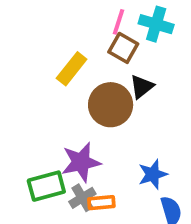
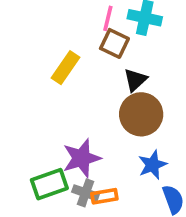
brown circle: (111, 105) -> (141, 114), moved
gray cross: (82, 198) -> (86, 193), turned -35

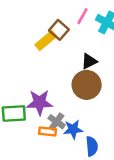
brown square: (114, 43) -> (59, 30), moved
blue star: (153, 165) -> (73, 129), moved
gray cross: (86, 193) -> (57, 122), moved

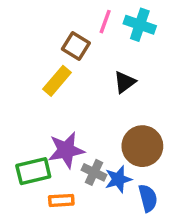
yellow rectangle: (46, 40) -> (57, 81), moved
brown circle: (87, 85) -> (142, 146), moved
orange rectangle: (47, 132) -> (61, 200), moved

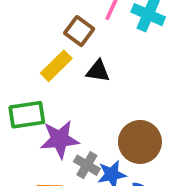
black triangle: (125, 82) -> (98, 71), moved, turned 40
green rectangle: (33, 171) -> (27, 115), moved

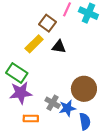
green rectangle: (27, 115) -> (17, 73), turned 42
purple star: (60, 139) -> (21, 93), moved

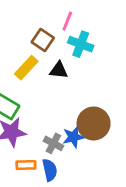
cyan cross: (88, 13) -> (81, 44), moved
blue star: (67, 108) -> (73, 137), moved
blue semicircle: (85, 121) -> (50, 170), moved

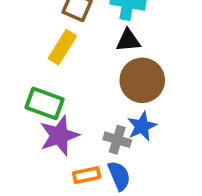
black triangle: (59, 70) -> (128, 40), moved
brown circle: (94, 124) -> (142, 80), moved

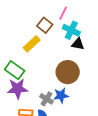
black triangle: (128, 40) -> (78, 44), moved

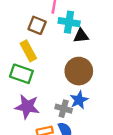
yellow rectangle: (32, 44) -> (28, 51), turned -60
green rectangle: (15, 70) -> (21, 74), moved
purple star: (17, 89) -> (27, 107), turned 30

